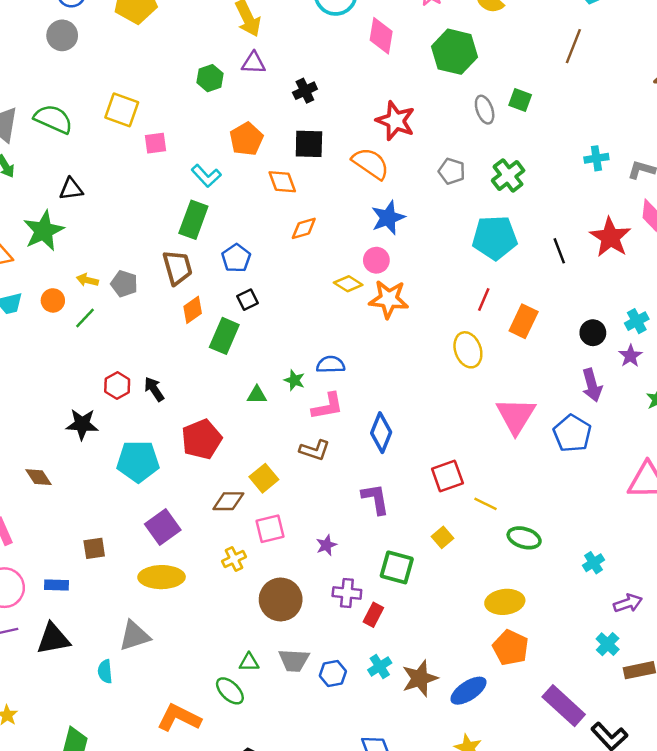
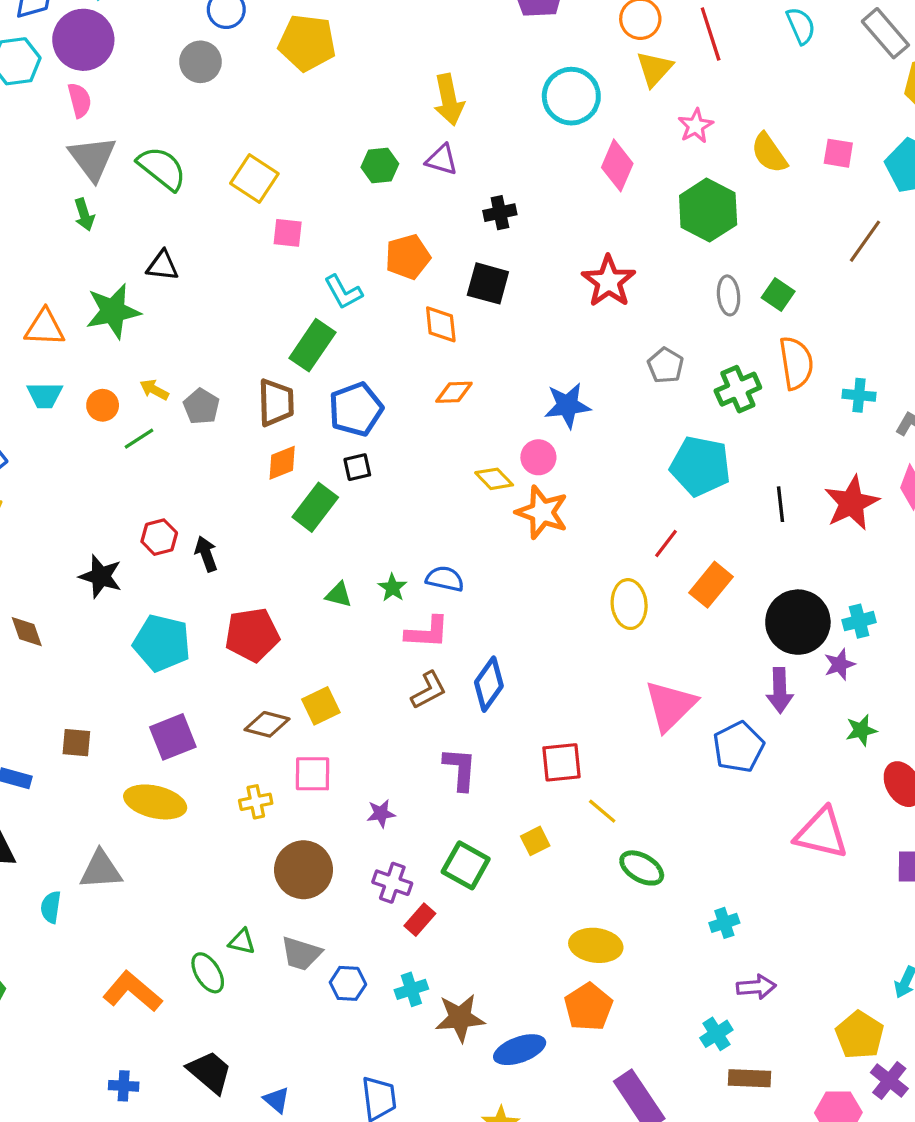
orange semicircle: (371, 163) -> (796, 363), moved, turned 33
blue pentagon: (236, 258) -> (356, 409), size x1.4
black circle: (593, 333) -> (798, 622), size x1.8
brown L-shape: (315, 450) -> (429, 690), moved, turned -60

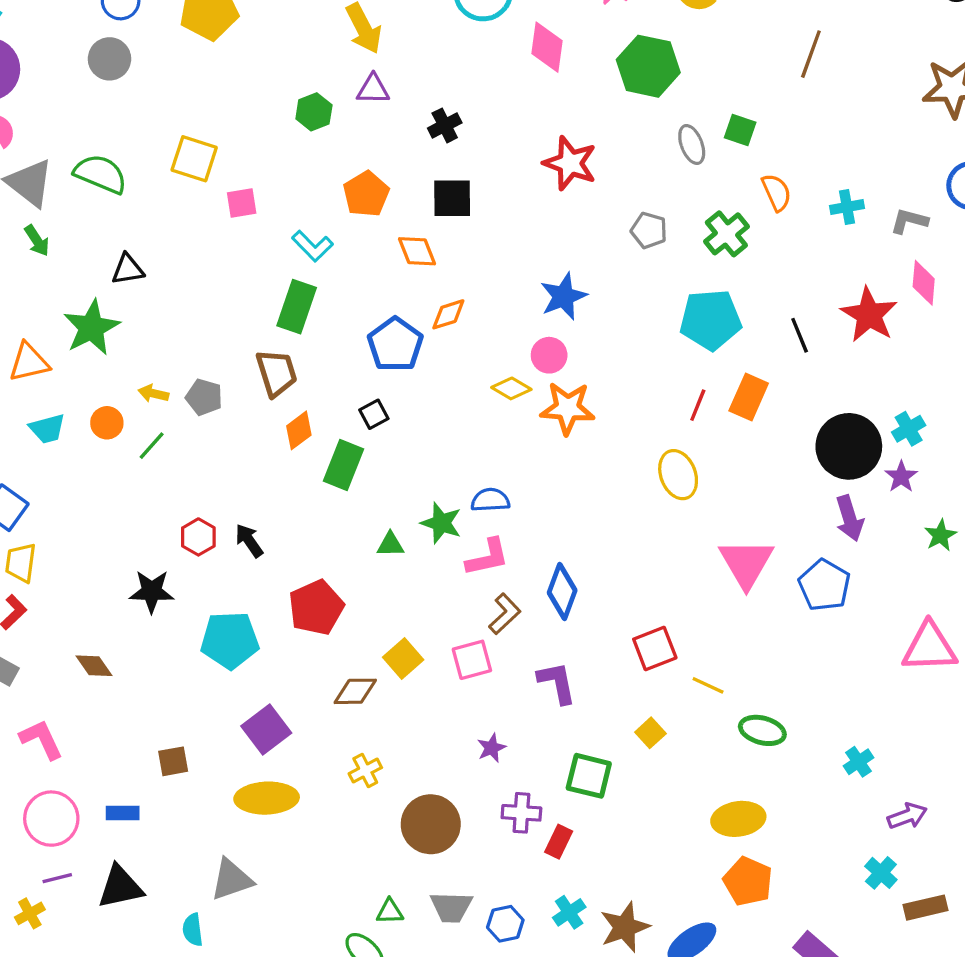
orange semicircle: (796, 363) -> (777, 192), size x0.7
blue pentagon: (356, 409) -> (395, 344), moved
orange rectangle: (711, 585) -> (749, 397), moved
green star: (392, 588) -> (441, 523), size x1.4
pink square: (313, 774) -> (472, 660), moved

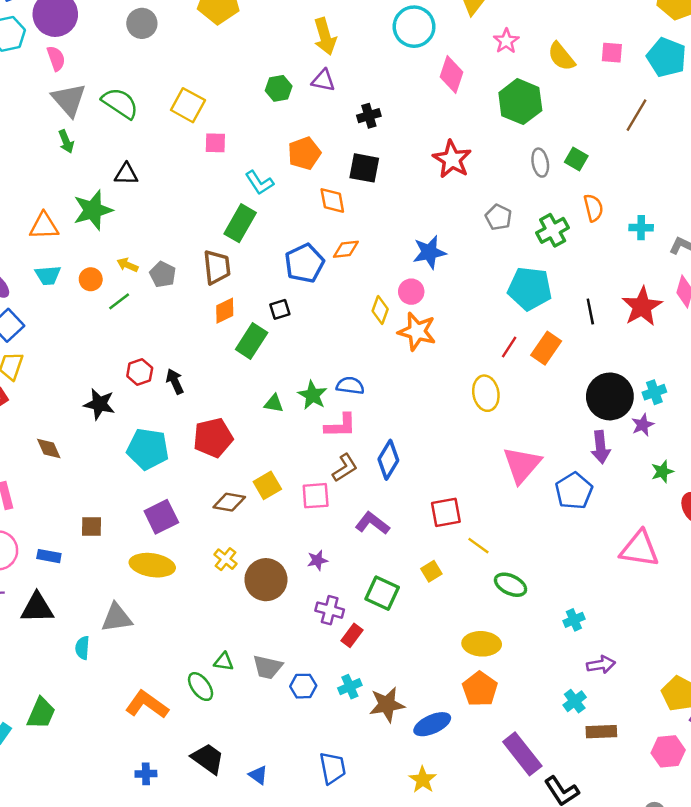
yellow diamond: (511, 388) -> (380, 310), turned 68
purple L-shape: (557, 683) -> (372, 523), turned -52
yellow cross: (365, 771) -> (225, 559), turned -35
brown circle: (431, 824) -> (266, 580), moved

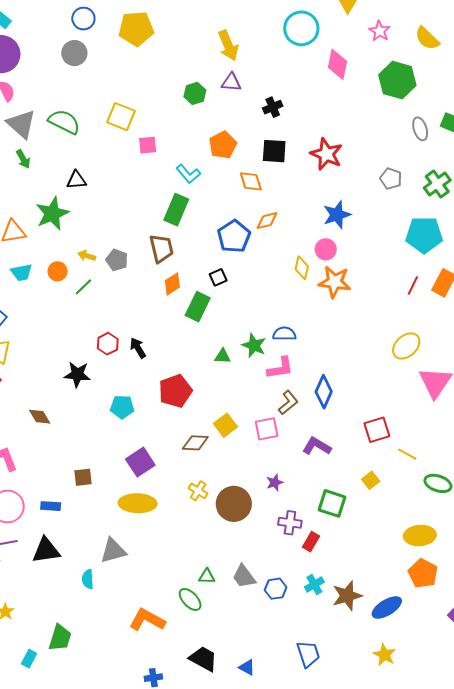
red star: (452, 159) -> (326, 154), moved
yellow ellipse: (486, 393) -> (406, 346), moved, turned 64
cyan pentagon: (148, 449) -> (122, 407), size x0.7
gray trapezoid: (267, 667) -> (244, 576), turned 48

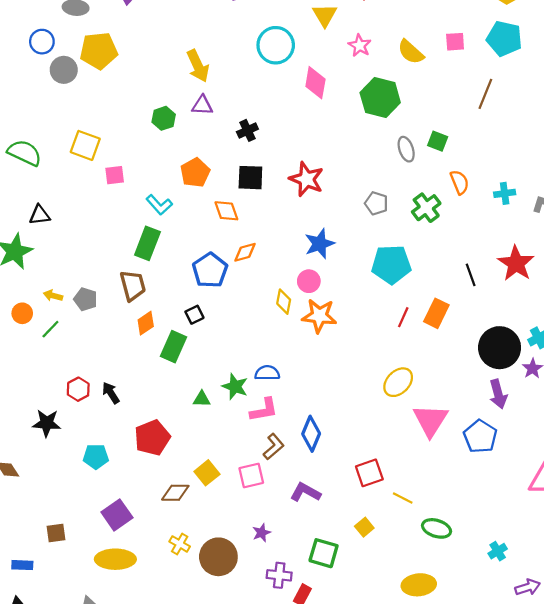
gray circle: (74, 53) -> (64, 70), moved
cyan pentagon: (424, 235) -> (391, 264), moved

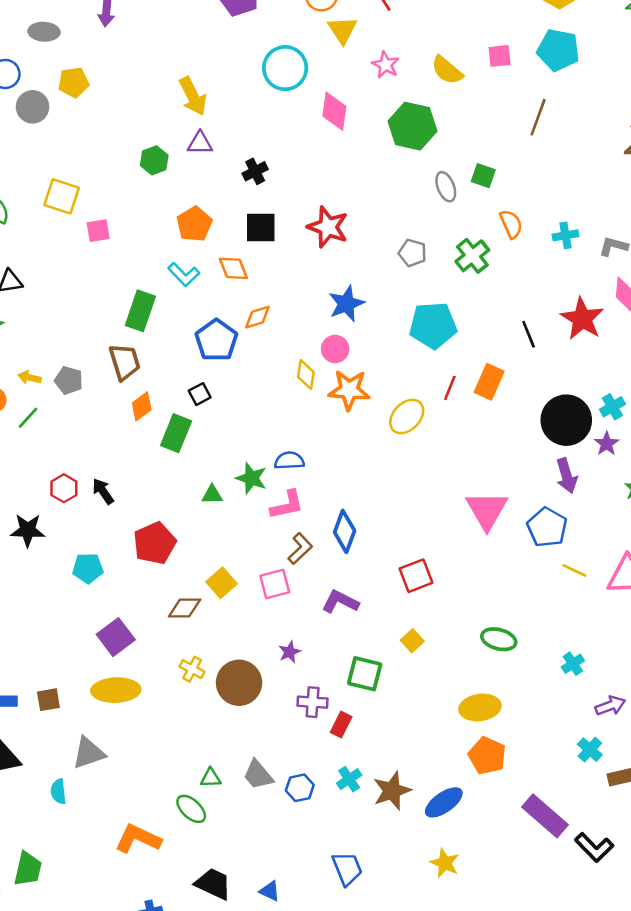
yellow pentagon: (99, 51) -> (73, 82), size x0.7
cyan L-shape: (159, 205) -> (184, 274), moved
yellow ellipse: (398, 382) -> (407, 416), moved
yellow line: (403, 498) -> (574, 570), moved
brown square: (56, 533) -> (48, 700), moved

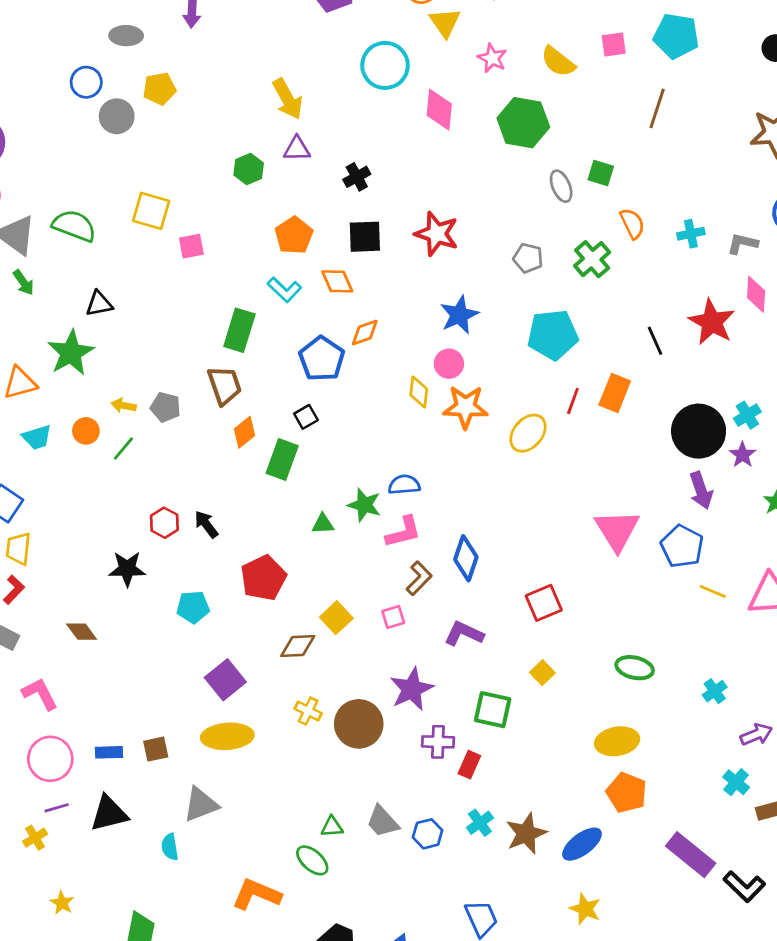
pink square: (275, 584) -> (393, 617), size x0.7
purple star: (290, 652) -> (412, 689), size x1.8

